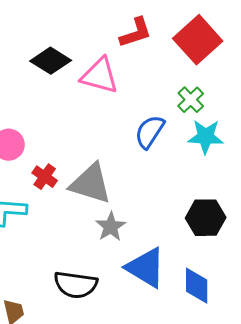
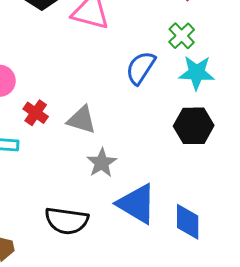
gray triangle: (91, 184) -> (82, 120), size x0.7
black hexagon: (206, 218) -> (194, 126), moved

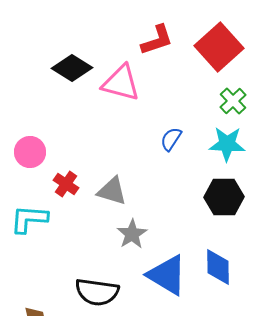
green cross: (182, 36) -> (233, 101), moved
blue semicircle: (141, 68) -> (171, 139), size x0.7
blue diamond: (188, 222) -> (218, 267), moved

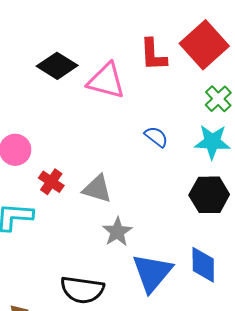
red L-shape: (157, 40) -> (153, 55), moved, turned 105
blue semicircle: (171, 139) -> (156, 137), turned 95
blue triangle: (167, 275) -> (152, 273), turned 39

